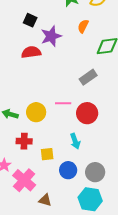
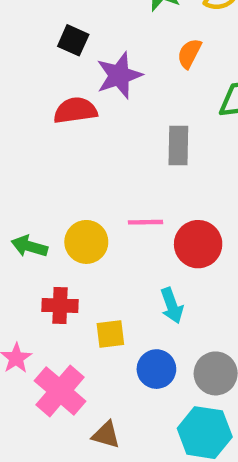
gray rectangle: (88, 77) -> (178, 146), moved, turned -54

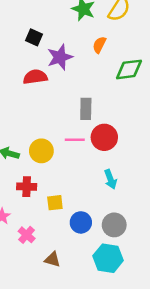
gray rectangle: (178, 146) -> (86, 109), moved
red circle: (198, 244) -> (104, 137), moved
cyan arrow: (172, 305) -> (110, 179), moved
pink cross: (60, 391) -> (27, 235), size x0.6

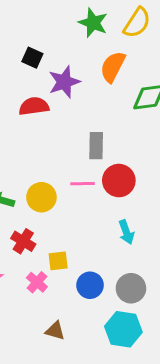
orange semicircle: (99, 45) -> (113, 67), size x1.5
red cross: (27, 187) -> (23, 241), turned 30
pink cross: (27, 235) -> (37, 282), moved

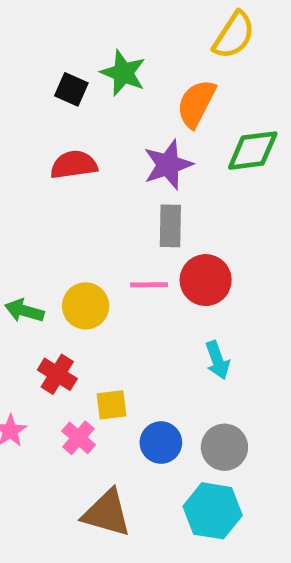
green star: (93, 23) -> (123, 73), moved
purple star: (64, 82) -> (168, 165), moved
brown triangle: (55, 331) -> (107, 513), size x1.6

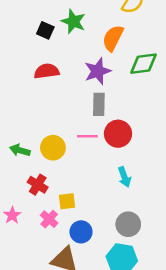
blue circle: (161, 443) -> (81, 232), moved

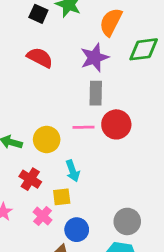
red semicircle: (47, 71) -> (40, 58), turned 35
cyan arrow: (124, 177) -> (73, 171), moved

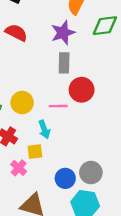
pink line: (84, 127) -> (58, 106), moved
blue circle: (77, 230) -> (65, 178), moved

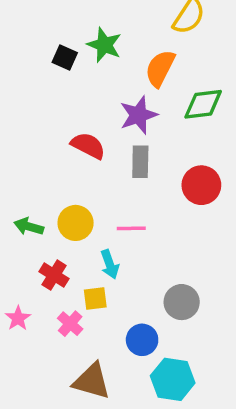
red semicircle: (16, 33) -> (88, 146), moved
red circle: (82, 90) -> (201, 185), moved
gray circle: (91, 173) -> (182, 302), moved

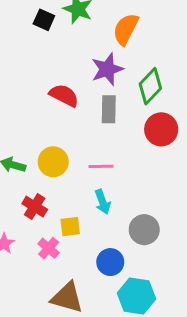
green diamond: (203, 104) -> (150, 86), moved, turned -39
cyan arrow: (110, 264) -> (103, 202), moved

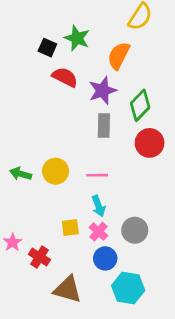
red semicircle: (64, 95) -> (65, 77), moved
red cross: (35, 207) -> (39, 257), moved
pink cross: (49, 248) -> (98, 232), moved

